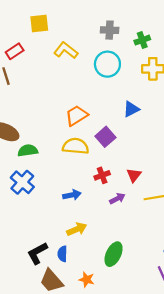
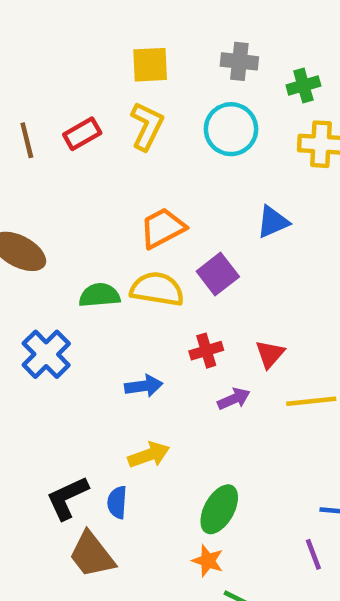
yellow square: (39, 24) -> (150, 65), moved
yellow L-shape: (66, 50) -> (147, 126), moved, turned 75
red rectangle: (15, 51) -> (82, 134), moved
green semicircle: (28, 151) -> (99, 295), moved
orange star: (87, 280) -> (208, 561), moved

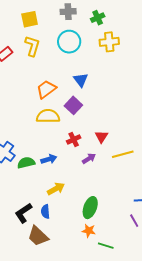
blue triangle: (273, 222) -> (81, 80), moved, turned -35
green semicircle: (99, 295) -> (26, 163), moved

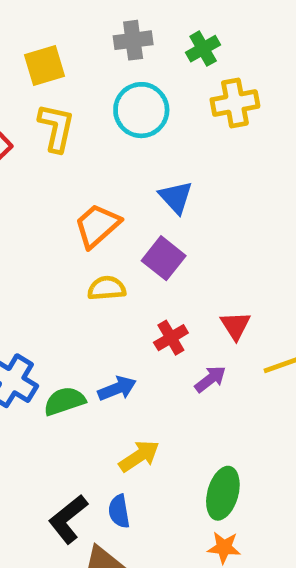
yellow semicircle: (48, 116) -> (107, 288), size x0.7

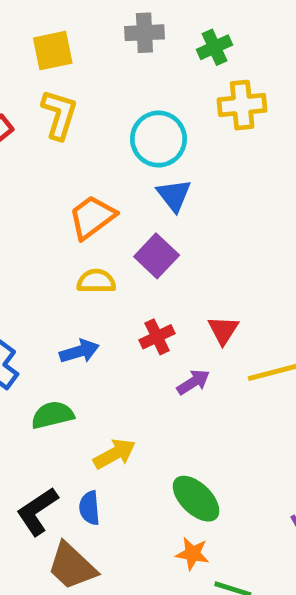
cyan circle: (141, 110) -> (158, 139), moved
blue arrow: (117, 388) -> (79, 351), moved
green semicircle: (64, 401) -> (52, 415), moved
green ellipse: (223, 493) -> (196, 499), turned -66

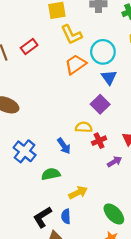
yellow L-shape: (59, 114) -> (71, 35), moved, turned 135
orange trapezoid: (92, 217) -> (76, 64), moved
yellow semicircle: (96, 281) -> (84, 127), moved
blue arrow: (79, 351) -> (64, 146), turned 70

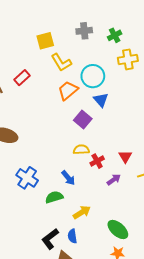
purple square: (100, 104) -> (83, 120), moved
blue arrow: (64, 146) -> (68, 178), moved

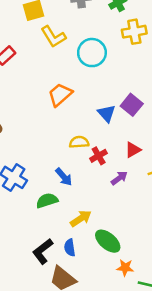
orange trapezoid: (68, 90) -> (60, 95), moved
blue triangle: (101, 100) -> (107, 113), moved
purple square: (83, 120) -> (132, 105), moved
red triangle: (125, 157) -> (133, 150), turned 32
green ellipse: (118, 229) -> (108, 241), moved

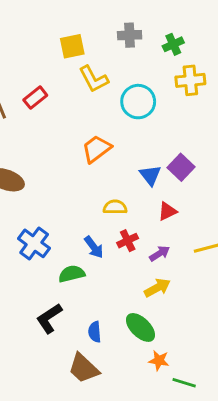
red triangle: (133, 150) -> (167, 211), moved
red cross: (99, 156) -> (128, 241), moved
yellow arrow: (81, 218) -> (157, 288), moved
black L-shape: (43, 251) -> (49, 318), moved

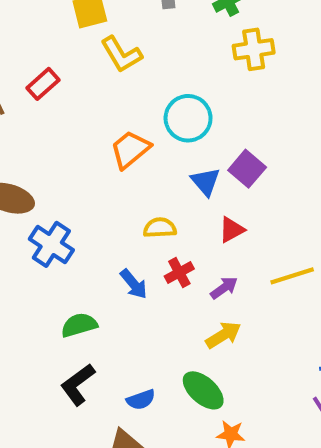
cyan circle: (138, 102) -> (188, 118), moved
blue cross: (34, 243) -> (51, 244), moved
green semicircle: (72, 274) -> (79, 325), moved
blue semicircle: (95, 332) -> (141, 400), turned -102

